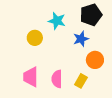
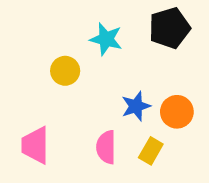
blue star: (81, 39) -> (136, 106), moved
pink trapezoid: (31, 77) -> (35, 145), moved

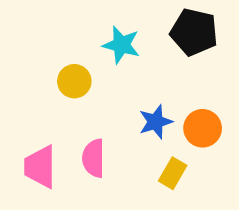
black pentagon: (169, 28) -> (194, 32), turned 30
pink semicircle: (106, 147) -> (94, 158), moved

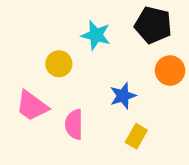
orange circle: (203, 128) -> (170, 71), moved
pink trapezoid: (40, 167) -> (32, 106), moved, turned -54

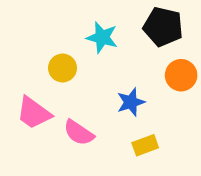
pink semicircle: (74, 124) -> (79, 133), turned -56
yellow rectangle: (136, 136) -> (145, 145), turned 40

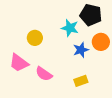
cyan star: (102, 37) -> (70, 28), moved
blue star: (131, 102) -> (81, 50), moved

